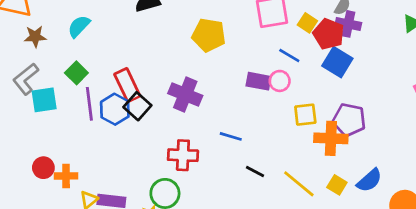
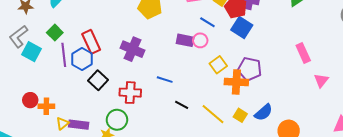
cyan square: (44, 100) -> (31, 52), turned 36
black square: (137, 106) -> (98, 80), moved
yellow square: (305, 115) -> (218, 65), turned -30

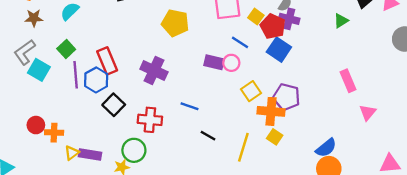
blue semicircle: (263, 112) -> (326, 148), moved
yellow line: (213, 114) -> (243, 147), turned 65
yellow square: (240, 115) -> (275, 137), moved

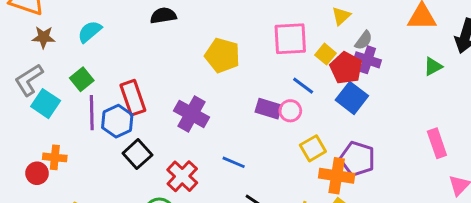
red cross: (150, 120) -> (182, 176), turned 35
orange cross: (54, 133) -> (55, 157), moved

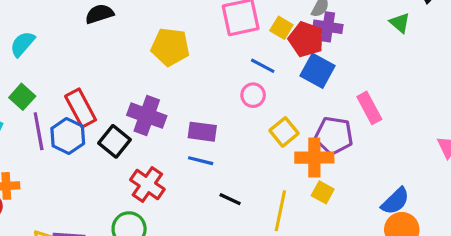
green triangle: (433, 66) -> (400, 23), turned -42
purple rectangle: (268, 109) -> (202, 132), moved
pink rectangle: (437, 143) -> (369, 108), moved
black square: (137, 154) -> (115, 141), moved

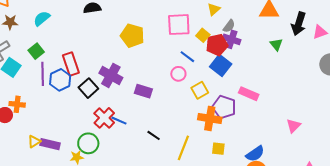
red pentagon: (306, 39) -> (217, 45), turned 30
pink rectangle: (369, 108) -> (249, 94), turned -48
yellow square: (284, 132) -> (200, 90), moved
blue line: (201, 161) -> (119, 121), moved
yellow square: (323, 192) -> (218, 149), moved, turned -32

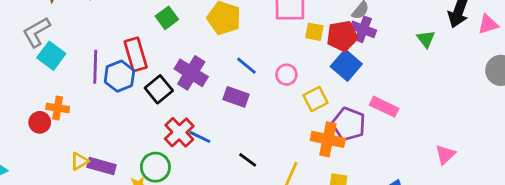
yellow square: (203, 35) -> (314, 32), moved, turned -32
green square: (36, 51) -> (167, 18), moved
blue line: (187, 57) -> (246, 66), moved

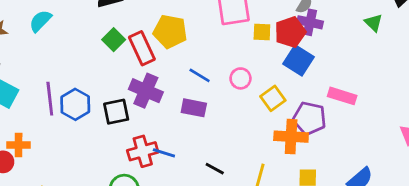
red rectangle: (136, 54) -> (142, 48), moved
black square: (159, 89) -> (116, 112), turned 36
red cross: (179, 132) -> (143, 151), turned 36

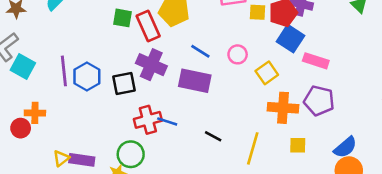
green square: (114, 40) -> (123, 18), turned -36
pink rectangle: (342, 96) -> (316, 61), moved
purple rectangle: (194, 108) -> (195, 81), size x1.4
purple pentagon: (309, 118) -> (319, 101), moved

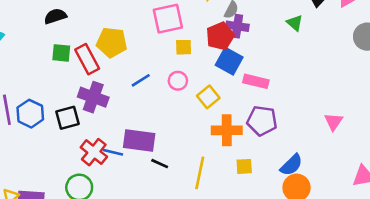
yellow square: (257, 12) -> (184, 47), moved
blue line: (200, 51) -> (141, 80), turned -60
purple rectangle: (195, 81) -> (139, 140), moved
red cross: (148, 120) -> (94, 152), turned -32

